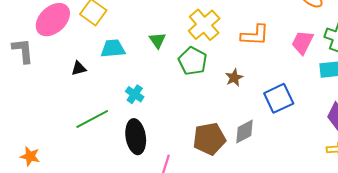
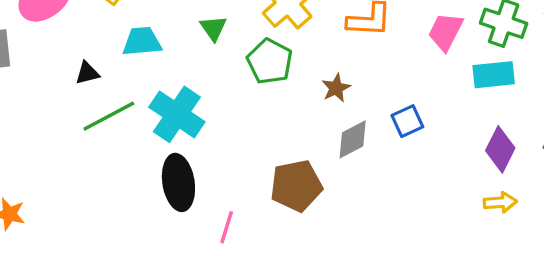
cyan cross: (135, 94) -> (177, 114), size x1.8
blue square: (279, 98) -> (407, 121), size x0.7
green line: (92, 119) -> (109, 116), moved
gray diamond: (244, 131) -> (353, 139), moved

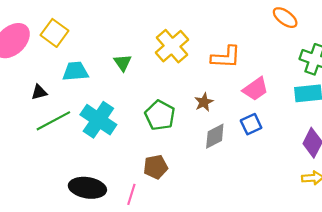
pink trapezoid: (446, 32) -> (255, 89), moved, turned -152
green pentagon: (270, 61) -> (160, 115), moved
black ellipse: (178, 182) -> (87, 188), moved, turned -72
brown pentagon: (296, 186) -> (156, 167), moved, size x0.7

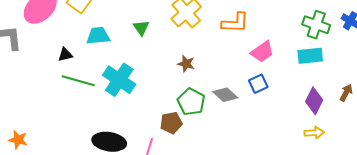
brown star: (204, 102) -> (186, 64), moved, turned -30
green pentagon: (160, 115) -> (191, 102), moved
green line: (53, 121) -> (78, 81), turned 44
gray diamond: (215, 136) -> (225, 95), turned 70

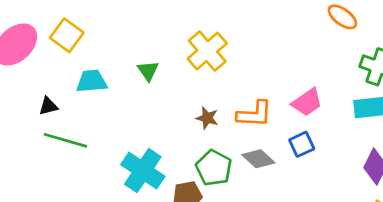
orange L-shape: (235, 23) -> (254, 114), moved
cyan cross: (119, 80) -> (143, 171), moved

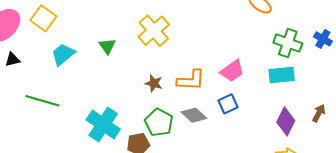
cyan trapezoid: (92, 81) -> (63, 54), turned -35
black triangle: (48, 106) -> (12, 60), moved

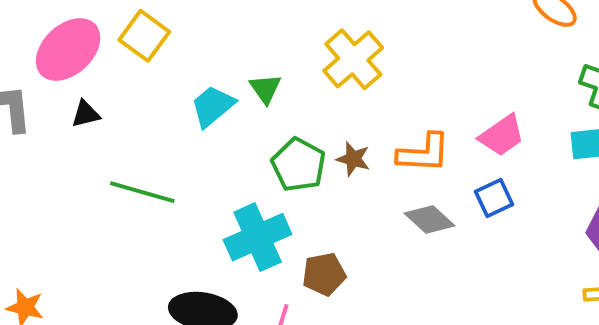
cyan trapezoid: (63, 54) -> (213, 106), moved
green pentagon: (159, 122) -> (299, 165), moved
cyan cross: (103, 124) -> (258, 237), turned 32

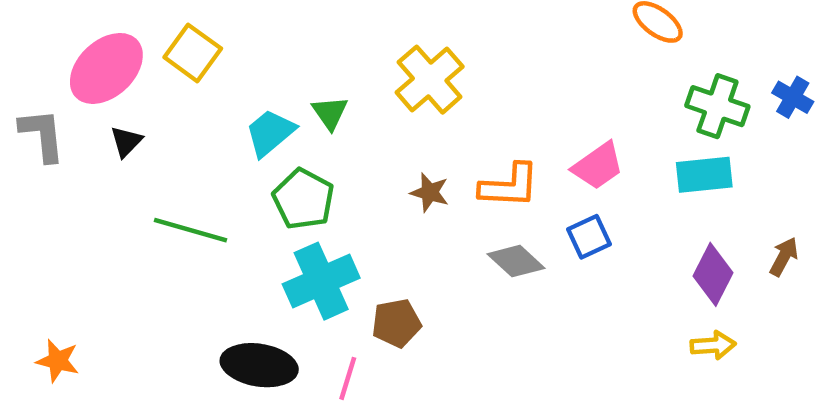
black triangle: (86, 114) -> (126, 142), turned -32
green pentagon: (299, 165) -> (303, 199), moved

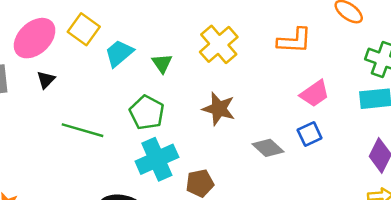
cyan trapezoid: (270, 133) -> (119, 53), moved
orange L-shape: (509, 186) -> (294, 41), moved
brown star: (430, 192) -> (219, 109), size x1.5

